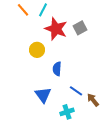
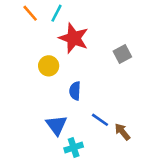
gray square: (80, 28) -> (122, 54), moved
cyan cross: (67, 112) -> (74, 148), moved

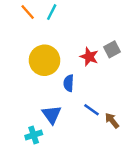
red star: (74, 38) -> (89, 57), moved, size x0.7
yellow circle: (49, 66) -> (45, 60), size x1.6
cyan cross: (74, 148) -> (34, 135), moved

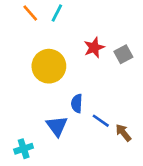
red star: (89, 57) -> (94, 48), moved, turned 30
blue semicircle: (69, 83) -> (77, 103), moved
cyan cross: (34, 135) -> (24, 149), moved

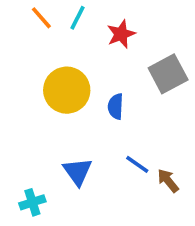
red star: (94, 48) -> (121, 34), moved
gray square: (123, 54) -> (168, 74), size x1.5
blue semicircle: (77, 103) -> (116, 106), moved

